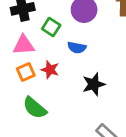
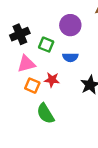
orange square: (26, 72) -> (32, 86), turned -32
green semicircle: (35, 108) -> (45, 114), turned 30

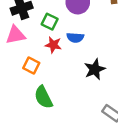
pink triangle: (26, 64) -> (15, 35), moved
red star: (52, 80) -> (53, 45), moved

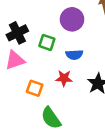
red star: (53, 45) -> (64, 78), moved

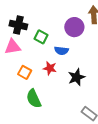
purple circle: (72, 19) -> (74, 27), moved
black cross: (17, 33) -> (18, 25), turned 30

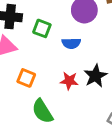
red star: (50, 68) -> (69, 81), moved

